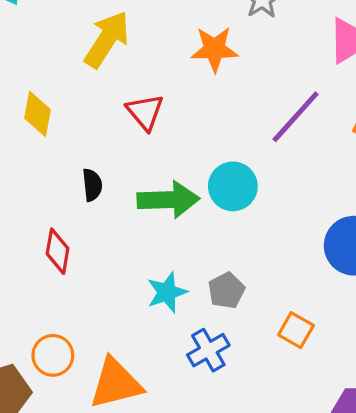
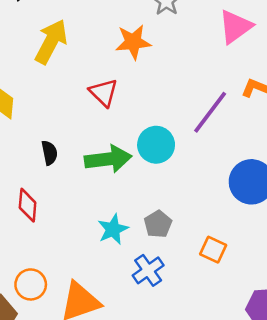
red triangle: (145, 112) -> (104, 93), moved
purple line: (296, 117) -> (210, 112), moved

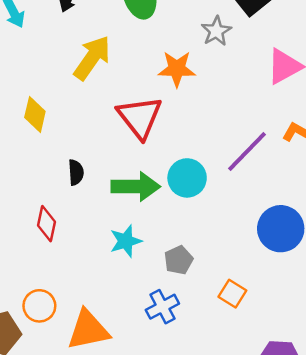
red triangle: (104, 93) -> (140, 117), size x1.5
cyan star: (113, 229) -> (126, 241), moved

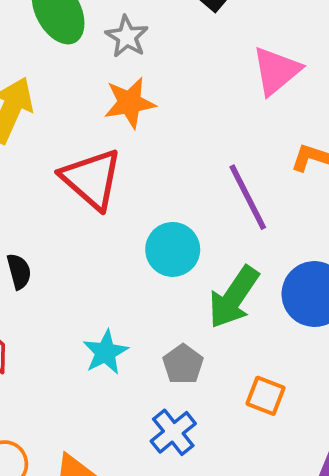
gray star: (216, 31) -> (127, 37), moved
purple line: (247, 151) -> (248, 197), turned -60
green arrow: (136, 186) -> (234, 297), moved, turned 135

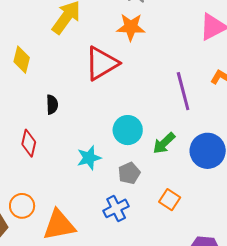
red triangle: (92, 179) -> (102, 63), turned 36
cyan circle: (173, 249) -> (128, 130), moved
green arrow: (234, 297) -> (164, 143), size x0.7

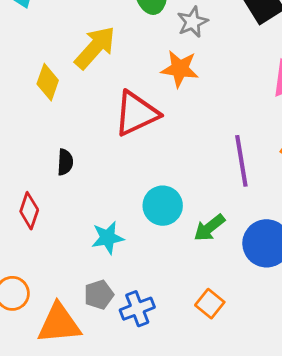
yellow diamond: (22, 60) -> (48, 82), moved
gray pentagon: (129, 173) -> (99, 295), moved

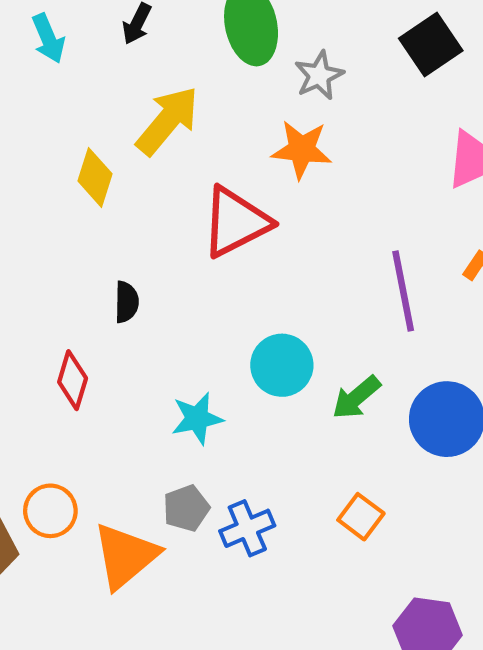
orange triangle: (59, 324) -> (125, 556), turned -33

